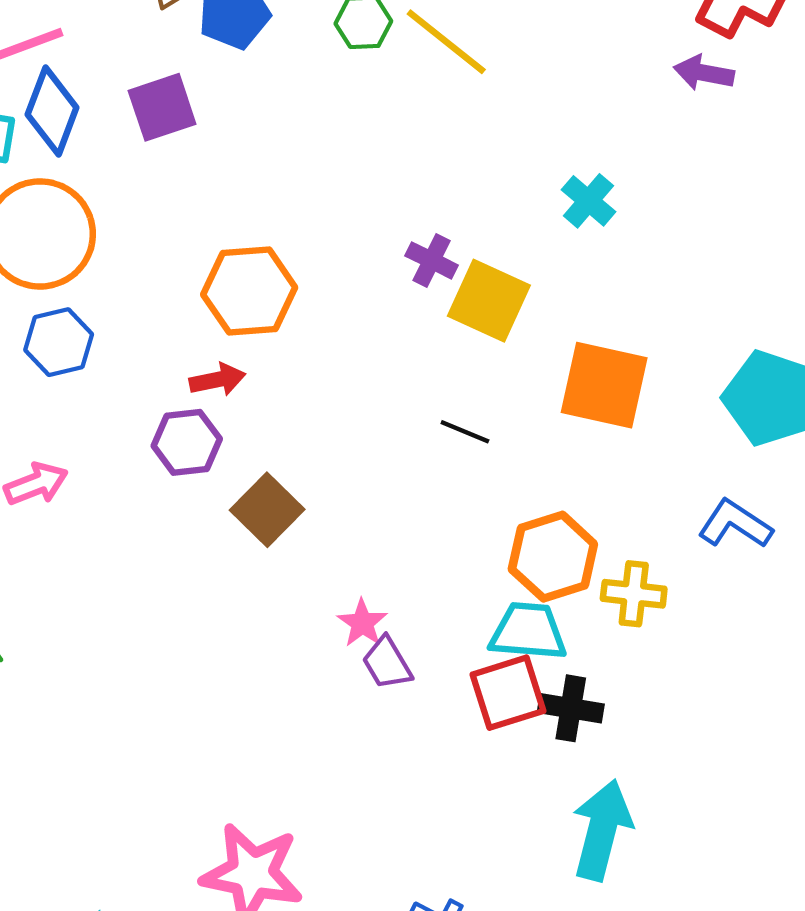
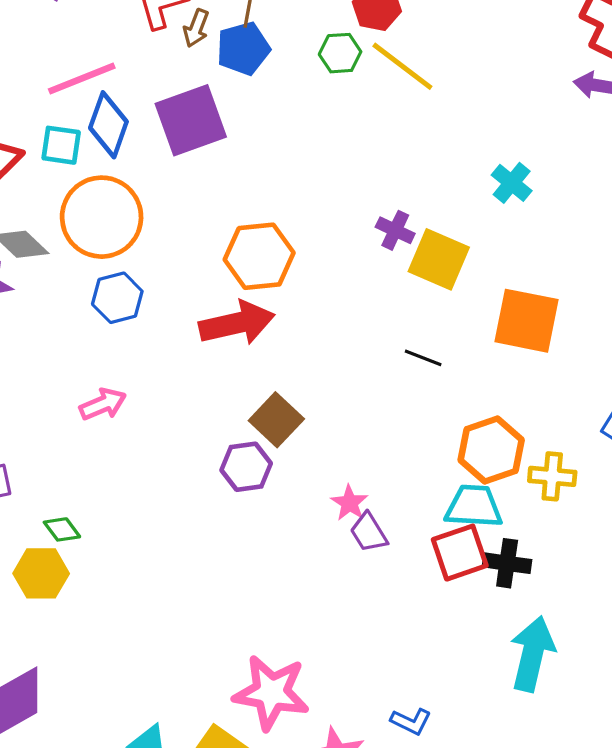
purple square: (162, 107) -> (191, 120), size x1.4
red arrow: (217, 380) -> (237, 323), size x1.8
purple hexagon: (187, 442) -> (246, 467), moved

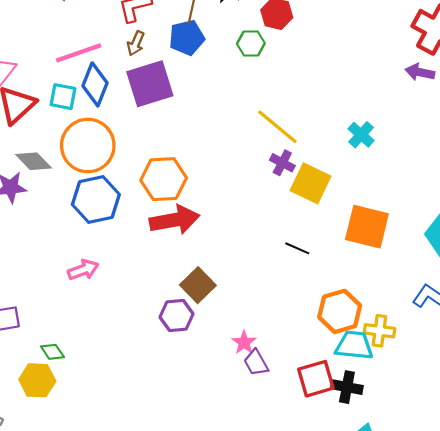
brown arrow: (196, 28) -> (136, 43), moved
yellow line: (402, 66) -> (277, 127), moved
orange hexagon: (259, 256) -> (164, 179), moved
blue hexagon: (117, 298) -> (96, 200), size x1.4
cyan trapezoid: (474, 506) -> (354, 345), moved

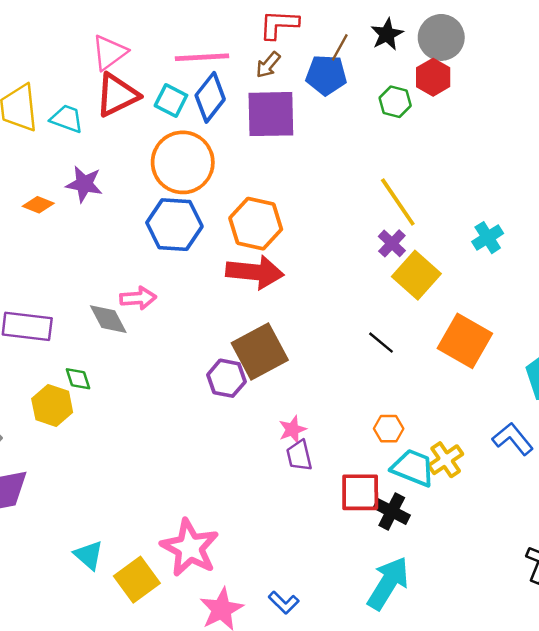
gray diamond: (34, 161) -> (108, 319), moved
brown square: (198, 285) -> (260, 352), size x1.4
orange hexagon: (340, 311) -> (389, 429), moved, size x0.6
yellow cross: (379, 331) -> (446, 460), turned 32

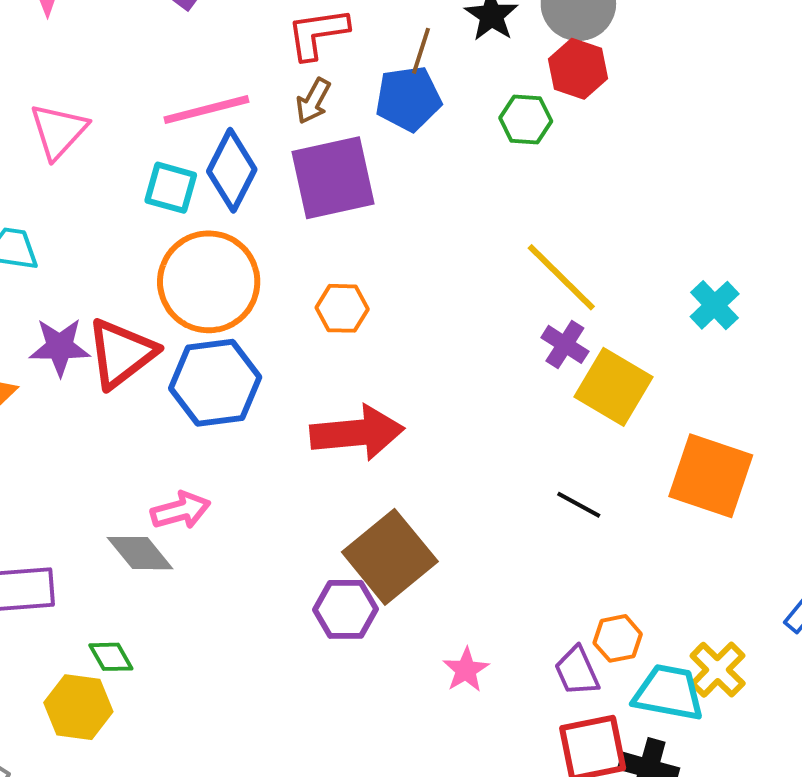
red triangle: (117, 95) -> (121, 353), moved
orange hexagon: (256, 224) -> (342, 308), moved, size x0.6
purple trapezoid: (299, 456) -> (577, 671), moved

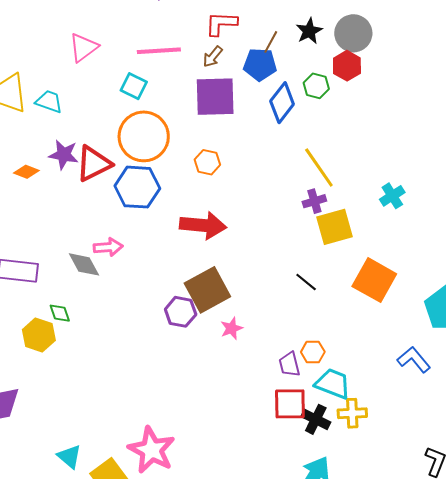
blue diamond: (232, 170) -> (282, 103), moved
purple cross: (565, 344) -> (314, 201), turned 30
yellow square: (614, 387) -> (334, 227), turned 33
pink star: (466, 670) -> (232, 328), moved
yellow cross: (718, 670) -> (352, 413), moved, turned 32

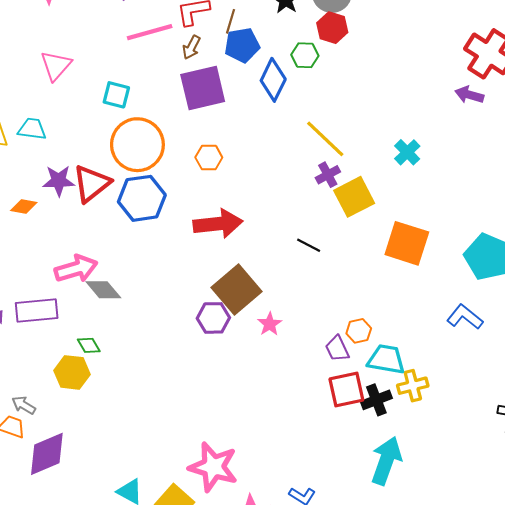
brown line: (271, 42) -> (231, 21), moved
pink line: (159, 51) -> (150, 32), moved
pink arrow: (108, 247) -> (76, 269), moved, size x1.4
black line: (306, 282) -> (309, 245), moved
black cross: (316, 419) -> (376, 400), turned -36

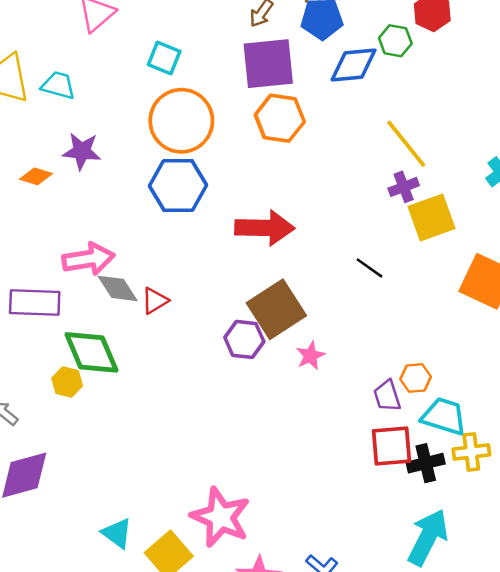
blue diamond: (273, 80) -> (354, 65), turned 51
orange hexagon: (209, 158) -> (280, 118), moved, size x1.5
red triangle: (92, 184) -> (155, 301), moved, size x0.6
green diamond: (89, 345) -> (91, 352), size x2.0
yellow hexagon: (72, 372) -> (67, 382), size x0.7

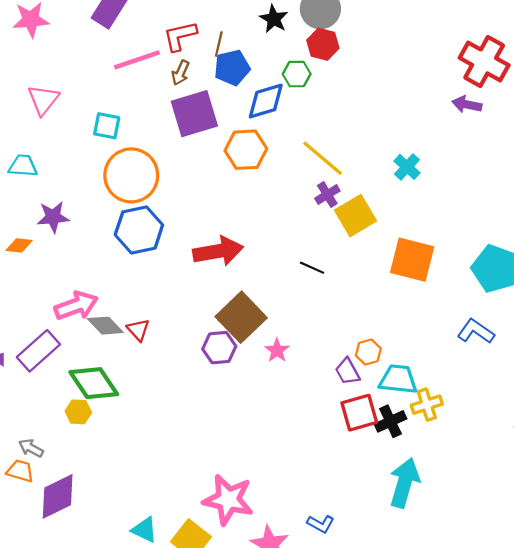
orange hexagon: (280, 118) -> (246, 150), moved
red triangle: (155, 301) -> (138, 330), turned -30
purple rectangle: (35, 303) -> (38, 351), turned -33

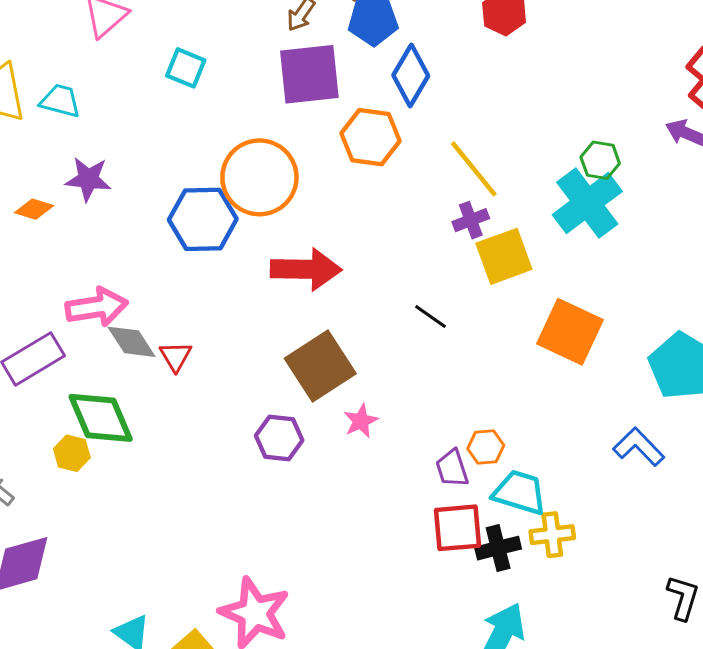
green hexagon: (297, 74) -> (600, 160), moved
blue diamond: (266, 101) -> (411, 76), turned -54
cyan cross: (407, 167) -> (587, 203), size x1.8
orange circle: (131, 175) -> (259, 177), moved
purple hexagon: (219, 348) -> (279, 438), moved

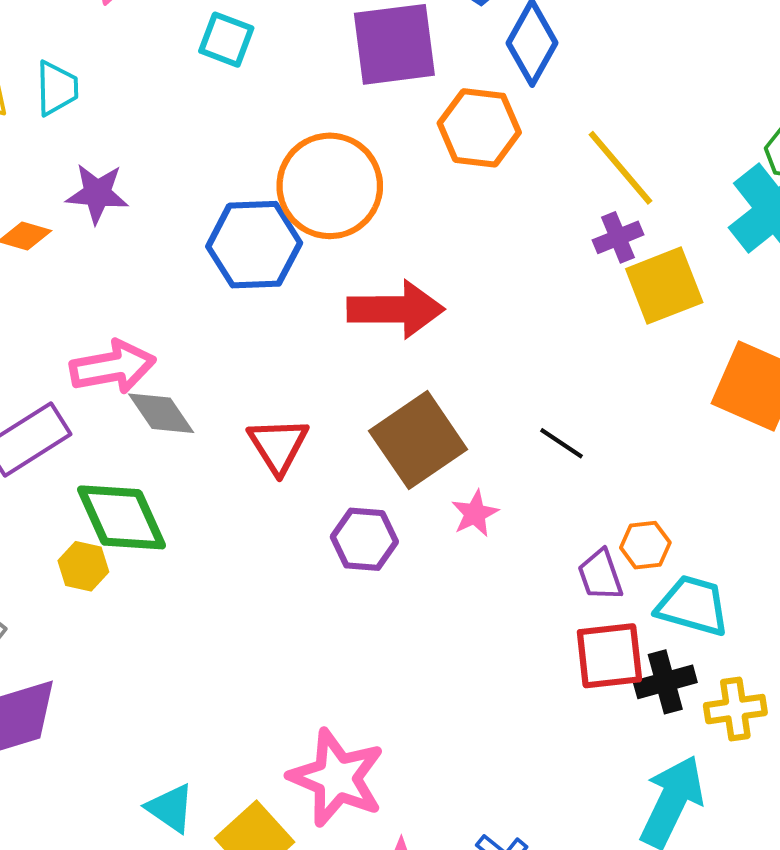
cyan trapezoid: (60, 101) -> (57, 88), turned 75
black line: (431, 317) -> (562, 443), moved
red triangle: (176, 356) -> (278, 445), moved, size x1.4
yellow cross: (552, 535) -> (735, 709), moved

